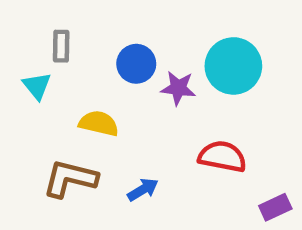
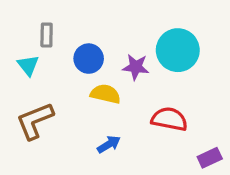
blue circle: (136, 64) -> (89, 59), moved
yellow semicircle: (99, 123) -> (105, 94), moved
brown L-shape: (70, 179) -> (35, 121), moved, turned -36

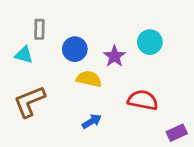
cyan circle: (178, 50) -> (150, 42), size x0.7
cyan triangle: (28, 65) -> (24, 55), turned -36
purple star: (136, 67) -> (114, 56), turned 30

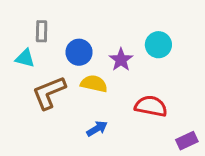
brown L-shape: (29, 102) -> (49, 93), moved

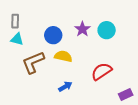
gray rectangle: (42, 31) -> (15, 21), moved
purple star: (121, 60) -> (82, 29), moved
red semicircle: (151, 106) -> (102, 71), turned -45

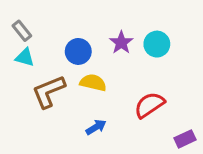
gray rectangle: (15, 21) -> (22, 31), turned -40

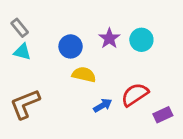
brown L-shape: (49, 92) -> (25, 104), moved
blue arrow: (96, 127) -> (103, 105), moved
purple rectangle: (185, 139) -> (163, 115), moved

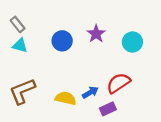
cyan circle: (141, 40) -> (132, 42), moved
yellow semicircle: (84, 75) -> (66, 98), moved
purple rectangle: (163, 115) -> (108, 109), moved

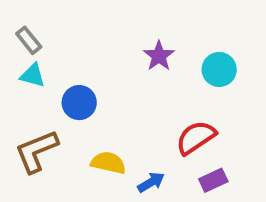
blue circle: (62, 41) -> (79, 103), moved
blue arrow: (90, 92) -> (151, 182), moved
purple rectangle: (108, 109) -> (213, 180), moved

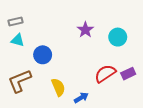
gray rectangle: (29, 40) -> (16, 21), turned -64
yellow semicircle: (108, 163) -> (58, 87), turned 54
purple rectangle: (213, 180) -> (128, 74), moved

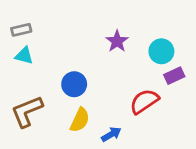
blue circle: (43, 55) -> (74, 84), moved
purple rectangle: (128, 74) -> (174, 76), moved
yellow semicircle: (58, 87) -> (80, 120), turned 48

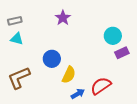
purple star: (117, 41) -> (63, 18), moved
red semicircle: (144, 101) -> (101, 86), moved
yellow semicircle: (80, 120) -> (69, 75), moved

